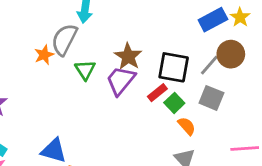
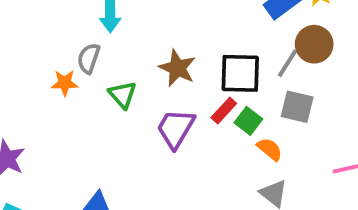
gray semicircle: (64, 40) -> (89, 58), size x0.7
orange star: (44, 55) -> (65, 83), turned 30
purple trapezoid: (121, 81) -> (176, 129), moved

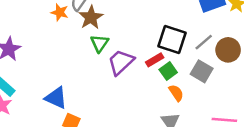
brown circle: (314, 44) -> (228, 50), moved
brown star: (177, 68) -> (91, 17), moved
green triangle: (123, 95) -> (100, 43), moved

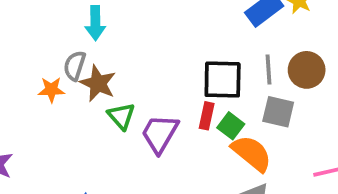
gray line: (204, 42) -> (269, 69), turned -36
red rectangle: (155, 60) -> (207, 116), turned -30
orange semicircle: (176, 93) -> (252, 153), size x1.6

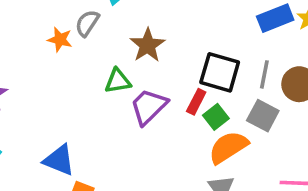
brown star: (98, 83) -> (147, 45), moved
green triangle: (121, 116) -> (118, 81), turned 48
orange semicircle: (252, 153) -> (228, 147), turned -87

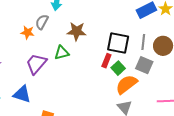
brown star: (147, 45) -> (77, 31), turned -30
purple trapezoid: (149, 107) -> (36, 64), moved
blue triangle: (59, 160) -> (22, 94), moved

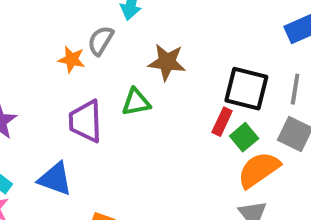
purple trapezoid: (36, 64) -> (86, 121), turned -45

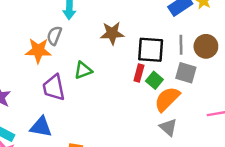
orange star: (72, 59) -> (38, 51), size x1.5
brown star: (167, 62) -> (112, 33), moved

